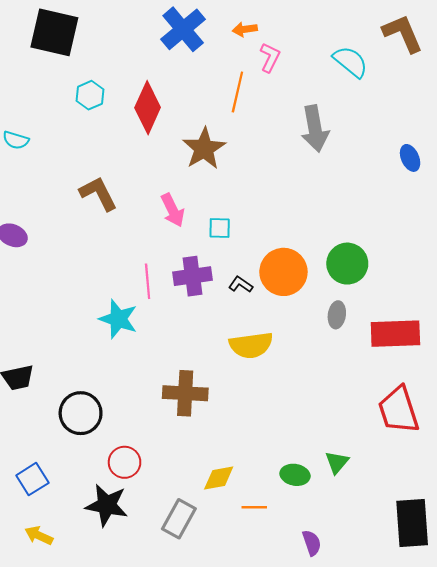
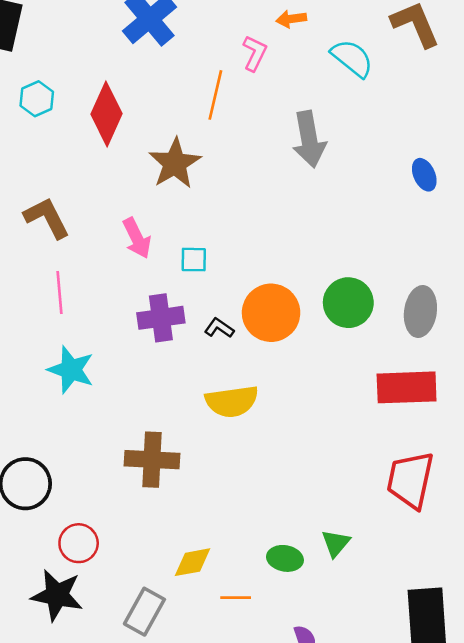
orange arrow: (245, 29) -> (291, 19), moved
pink line: (148, 281) -> (60, 292), moved
gray ellipse: (337, 315) -> (420, 311), moved, size x1.5
red trapezoid: (399, 410) -> (410, 480), turned 30

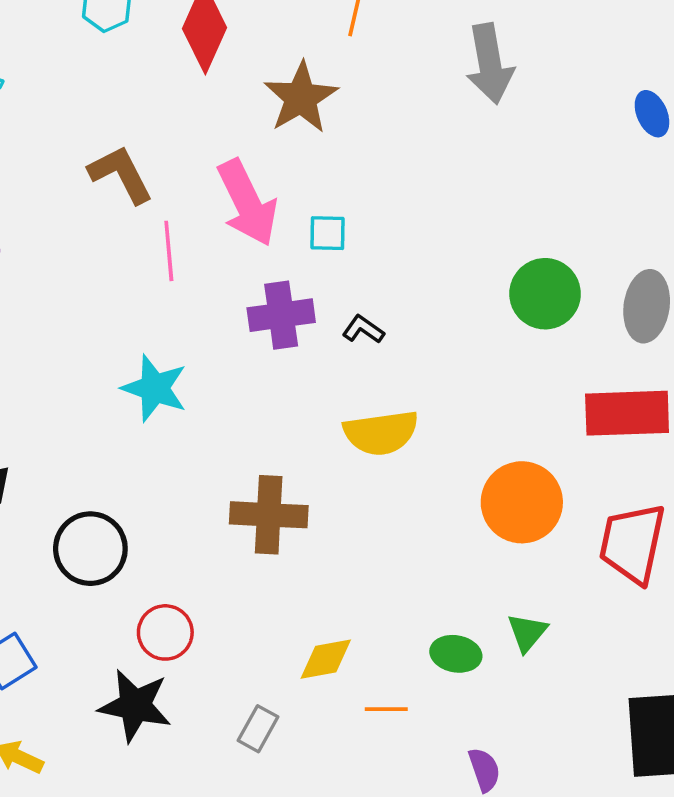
pink arrow: (137, 238) -> (247, 203), size x1.5
pink line: (60, 292) -> (169, 251), moved
orange circle: (271, 313) -> (522, 502), moved
gray rectangle: (144, 612) -> (258, 729), size x0.7

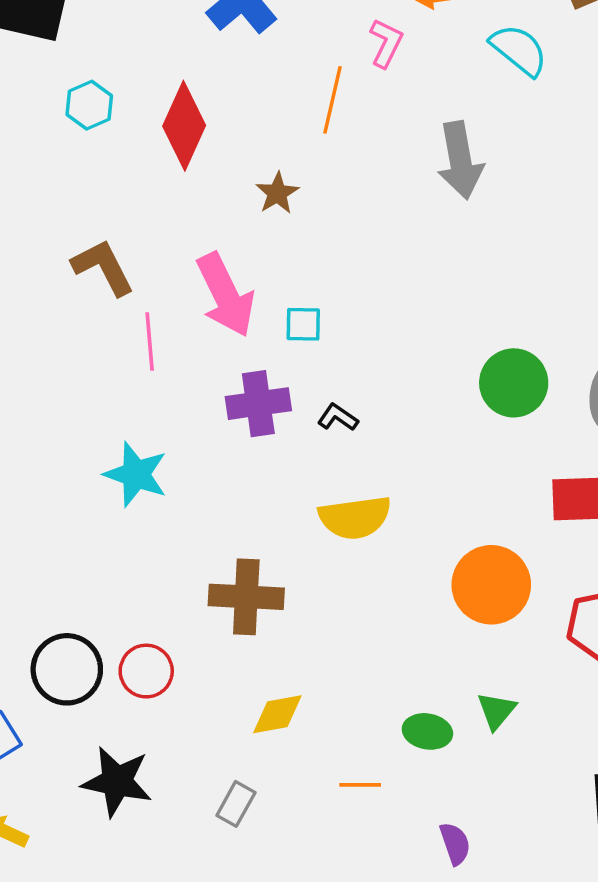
brown star: (301, 98) -> (277, 193), size x0.6
black circle: (90, 549) -> (67, 669), moved
red circle: (165, 632) -> (146, 671), moved
yellow diamond: (326, 659) -> (277, 714), moved

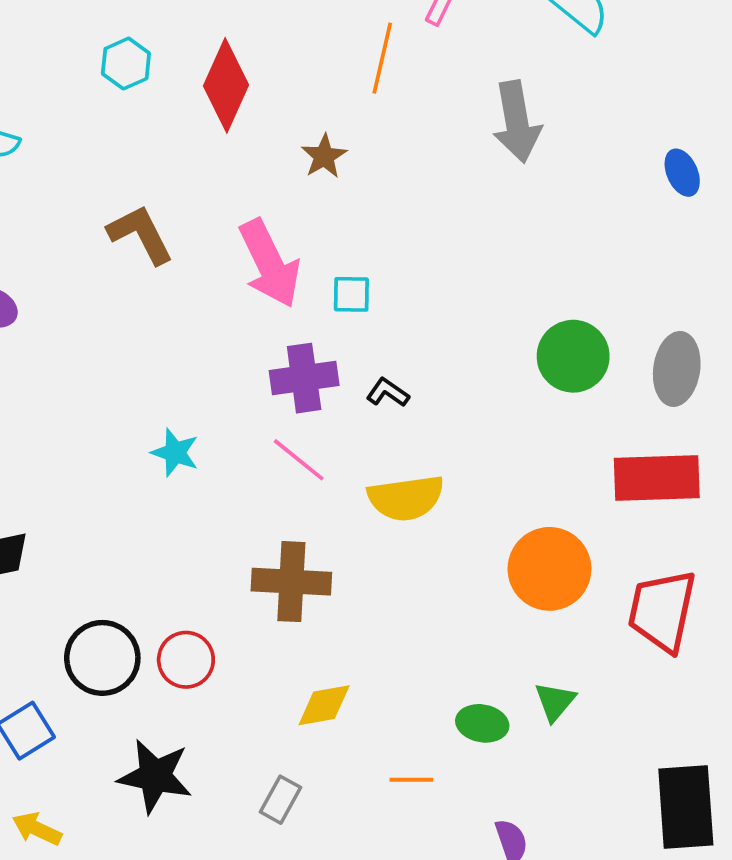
pink line: (150, 341) -> (299, 460), moved, turned -46
cyan star: (136, 474) -> (175, 453), size x0.7

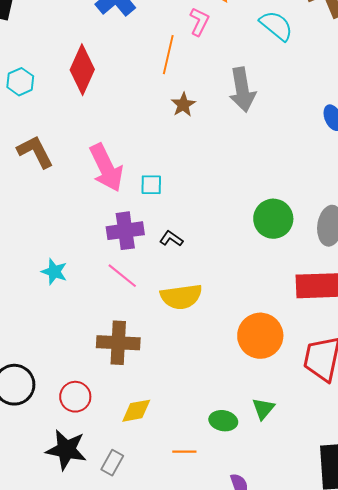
cyan hexagon: (126, 64) -> (20, 82), moved
brown star: (324, 156) -> (183, 105), moved
red circle: (186, 660) -> (75, 397), moved
black star: (155, 776) -> (66, 450), moved

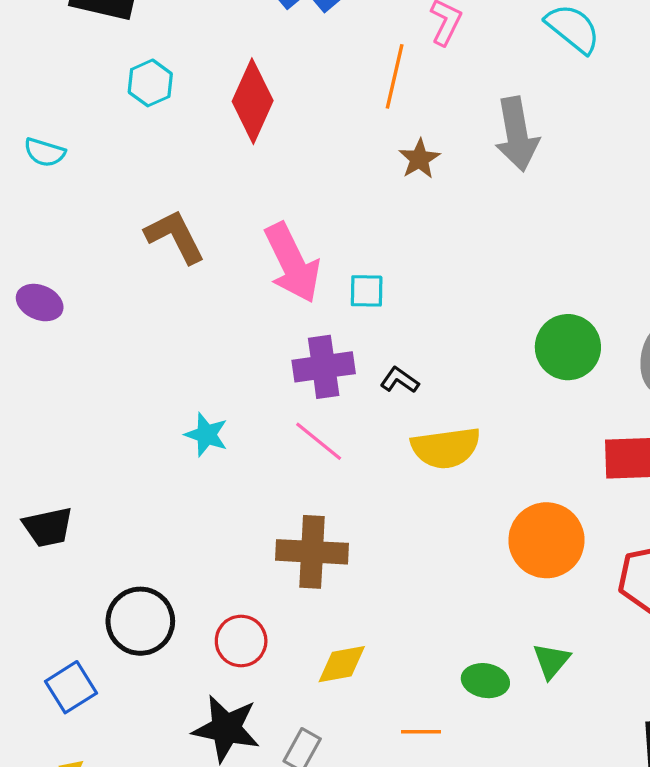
cyan hexagon: (20, 82) -> (150, 83), moved
yellow semicircle: (181, 297) -> (446, 448), moved

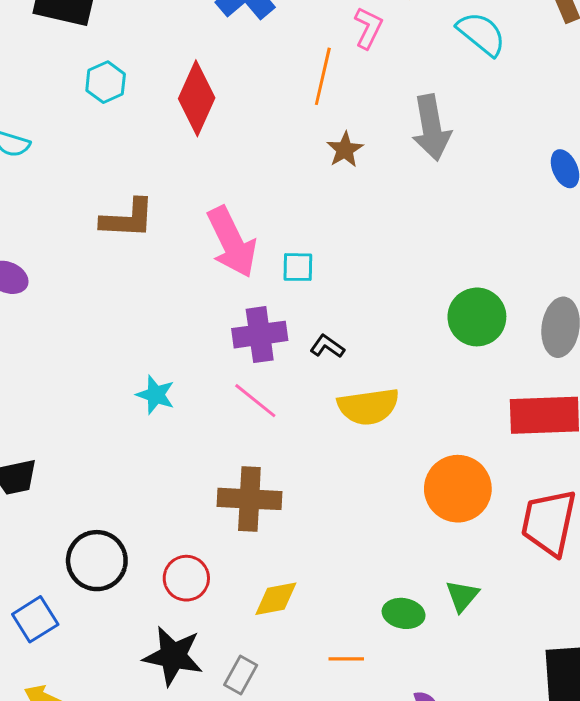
brown L-shape: (175, 236) -> (128, 219), turned 120

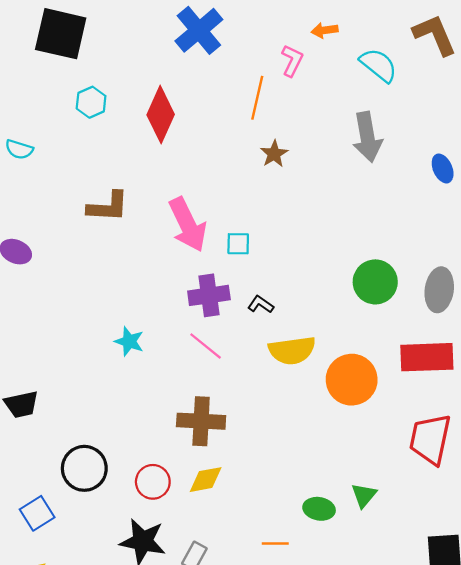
gray arrow: (431, 128) -> (367, 137), moved
orange circle: (458, 489) -> (352, 380), moved
yellow diamond: (276, 599) -> (206, 480), moved

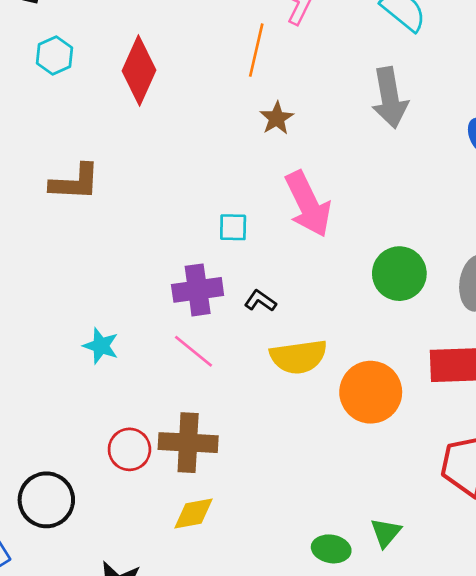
pink arrow: (188, 225) -> (308, 204), moved
red circle: (153, 482) -> (129, 449), moved

